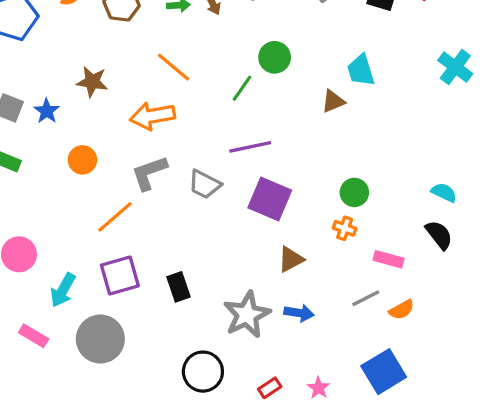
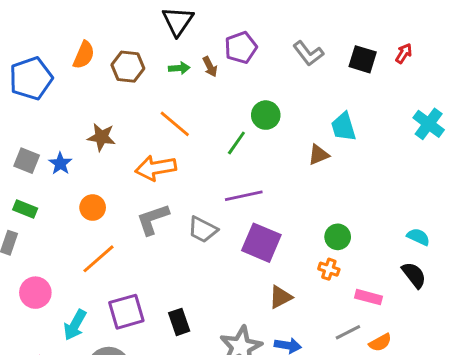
orange line: (115, 217) -> (98, 259), moved

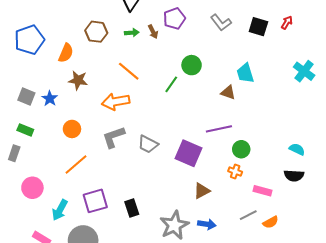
orange semicircle: (84, 55) -> (66, 53), moved
brown triangle: (319, 155) -> (228, 92), turned 42
purple line: (244, 196) -> (219, 129), moved
black semicircle: (414, 275) -> (294, 176), turned 132

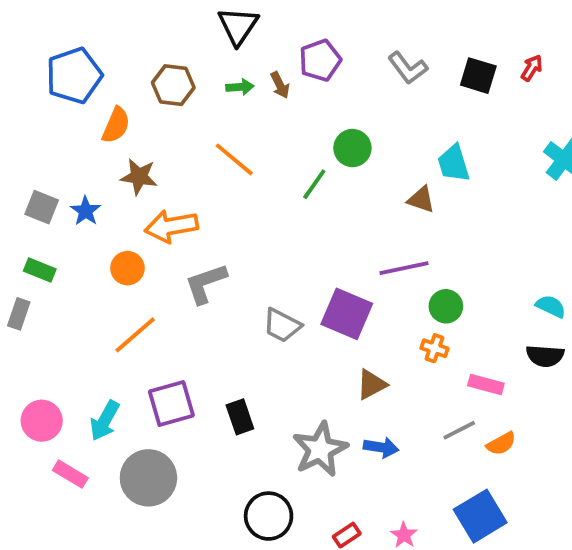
blue pentagon: (29, 40) -> (74, 76), moved
orange arrow: (116, 102) -> (171, 226), moved
gray trapezoid: (148, 144) -> (282, 325), moved
pink circle: (32, 188) -> (42, 421), moved

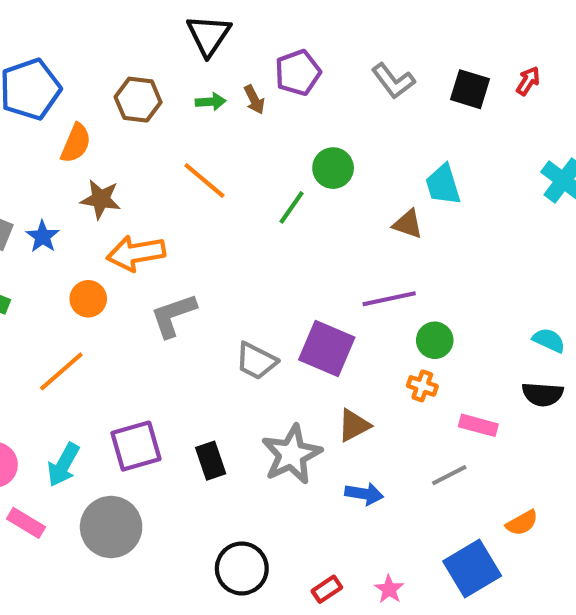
orange line: (135, 335) -> (61, 371), moved
orange semicircle: (501, 444) -> (522, 523), moved
gray star: (320, 449) -> (292, 454), moved

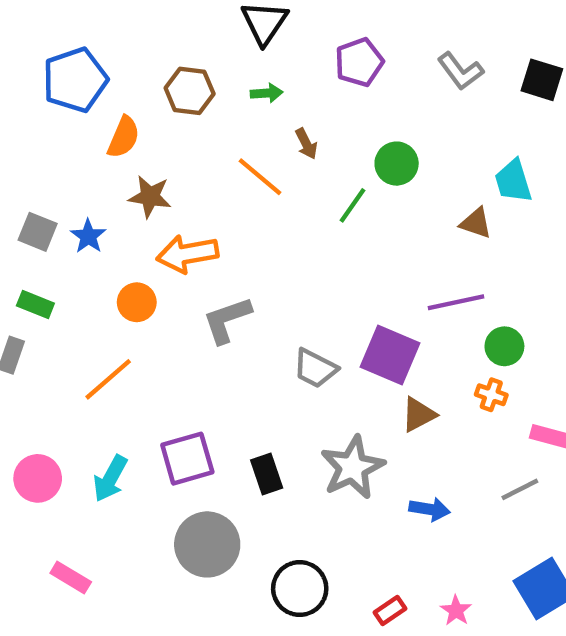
brown arrow: (254, 100) -> (306, 144), moved
brown triangle: (354, 425) -> (419, 415), moved
pink rectangle: (26, 523) -> (71, 577), moved
gray circle: (111, 527) -> (207, 544), moved

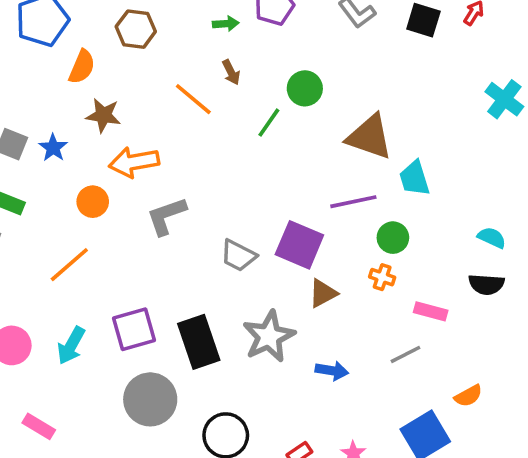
green arrow: (267, 93) -> (226, 24), moved
cyan trapezoid: (513, 181) -> (414, 178), moved
brown triangle: (476, 223) -> (370, 137), size x1.8
black rectangle: (267, 474) -> (199, 342), size x1.6

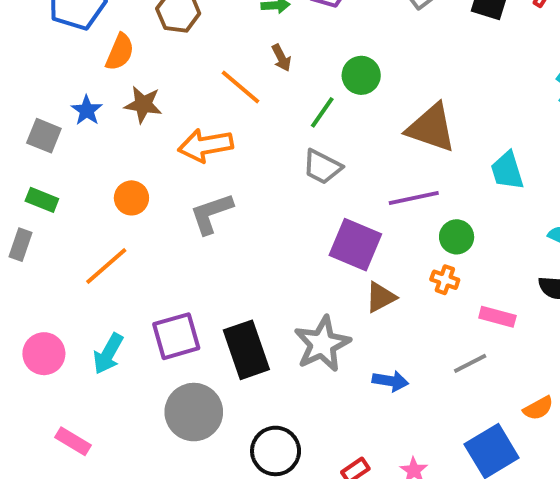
blue star: (53, 148) -> (87, 110), moved
orange arrow: (134, 162) -> (205, 145), moved
cyan trapezoid: (414, 178) -> (507, 171), moved
gray trapezoid: (238, 256) -> (322, 167), moved

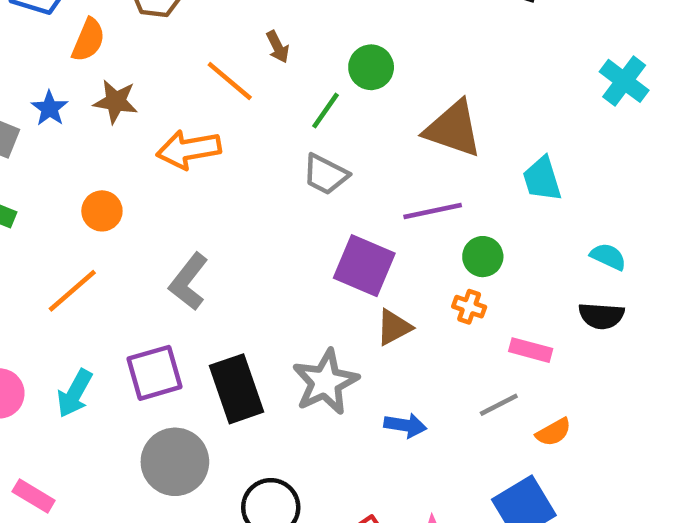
gray L-shape: (211, 214) -> (189, 282), moved, turned -33
orange semicircle: (538, 408) -> (553, 432), moved

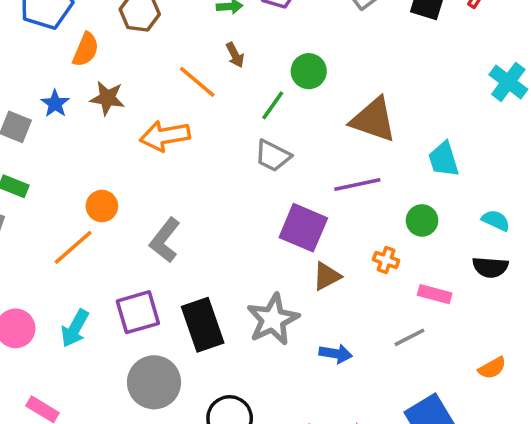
orange circle: (102, 211) -> (102, 206), moved
green circle: (483, 257) -> (422, 220), moved
orange semicircle: (553, 432) -> (492, 368), moved

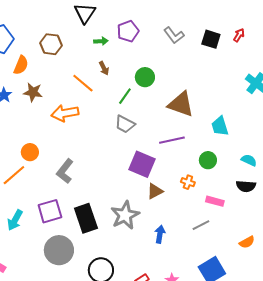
blue arrow: (336, 354) -> (160, 234), turned -90

